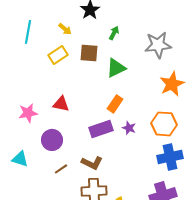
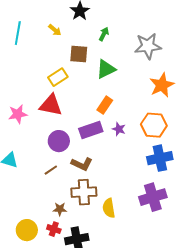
yellow rectangle: (58, 55) -> (58, 77), moved
red triangle: (61, 104) -> (51, 105), size x1.4
purple circle: (52, 140) -> (59, 141), moved

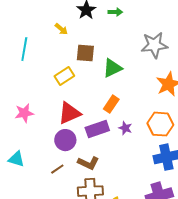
cyan line: (18, 33) -> (24, 49), moved
green arrow: (104, 34) -> (115, 12), moved, turned 64
red triangle: (51, 105) -> (69, 113), moved, turned -35

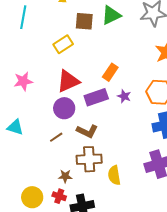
green triangle: (112, 68) -> (111, 15), moved

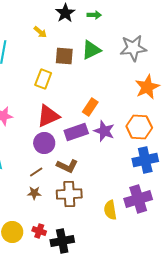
yellow rectangle: (63, 44) -> (43, 79), turned -36
purple star: (124, 96) -> (104, 131), size x1.5
yellow semicircle: (114, 175) -> (110, 210), moved
brown star: (65, 176) -> (34, 193), moved

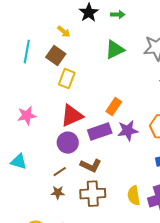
brown square: (64, 56) -> (56, 56), moved, turned 30
purple star: (104, 131) -> (128, 131), turned -30
yellow semicircle: (110, 210) -> (134, 196), moved

